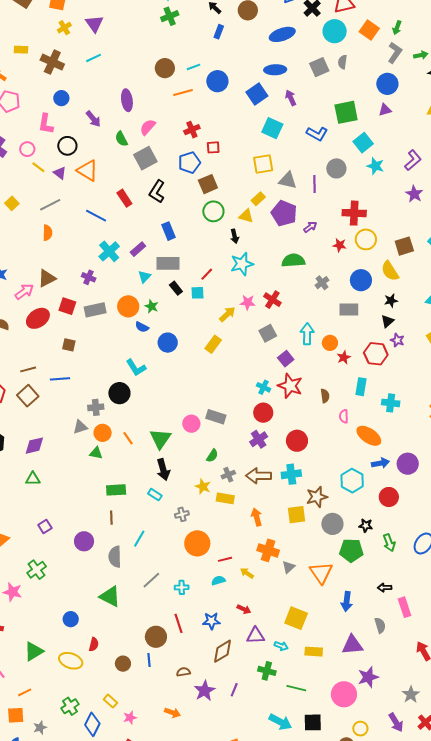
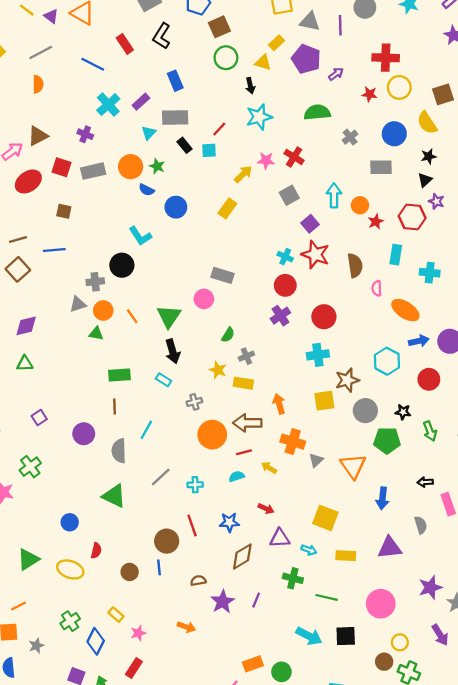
brown semicircle: (325, 396) -> (355, 265), size x1.5
gray rectangle: (216, 417) -> (223, 275), moved
brown arrow: (259, 476) -> (247, 423), moved
purple star: (368, 677) -> (430, 587), moved

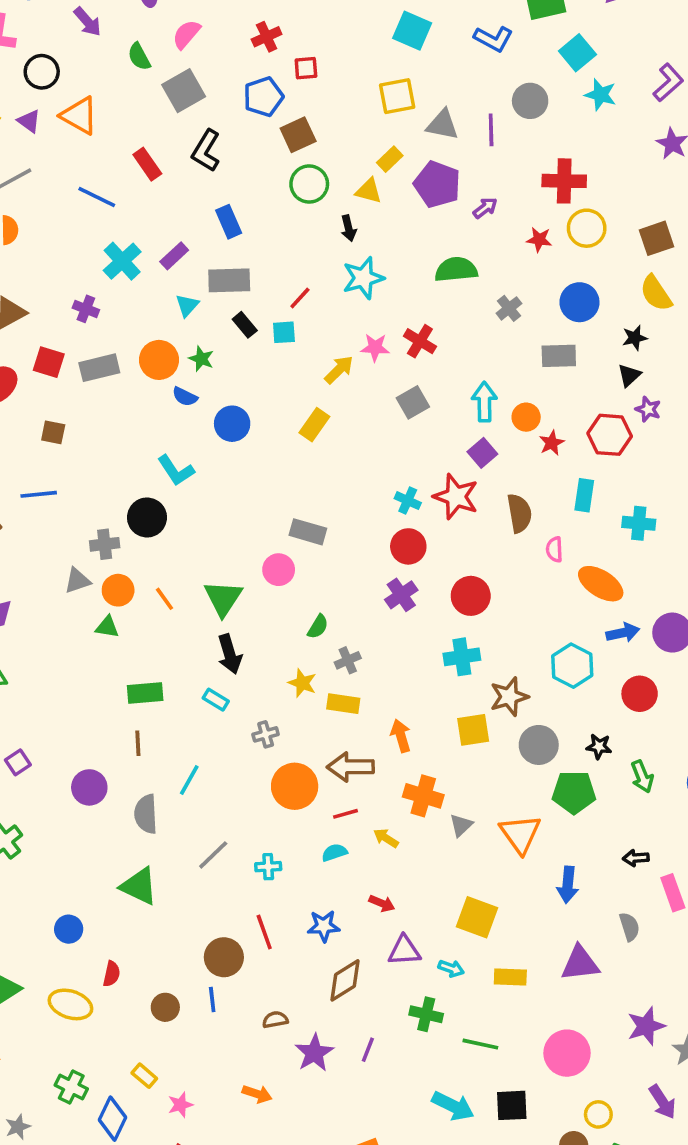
yellow semicircle: (427, 123) -> (656, 293), moved
purple square: (310, 224) -> (482, 453), moved
green cross: (70, 621) -> (71, 1087), turned -30

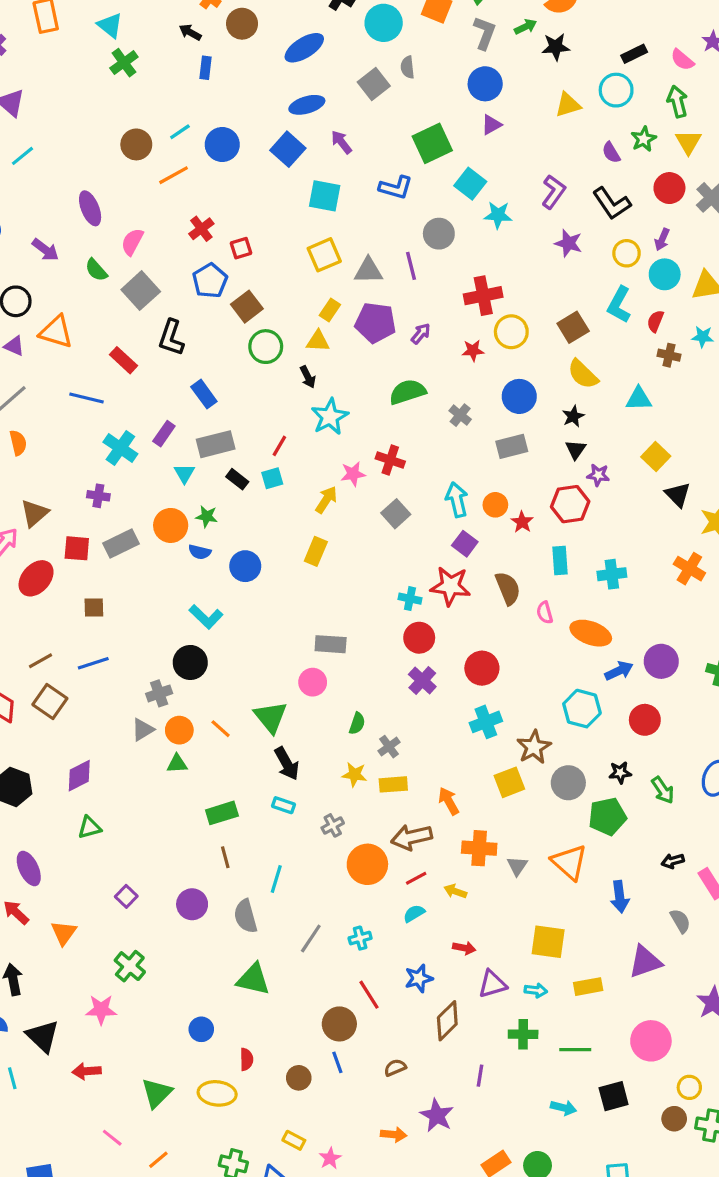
purple star: (314, 1053) -> (437, 1115), moved
cyan arrow: (453, 1106) -> (564, 1108), size x0.7

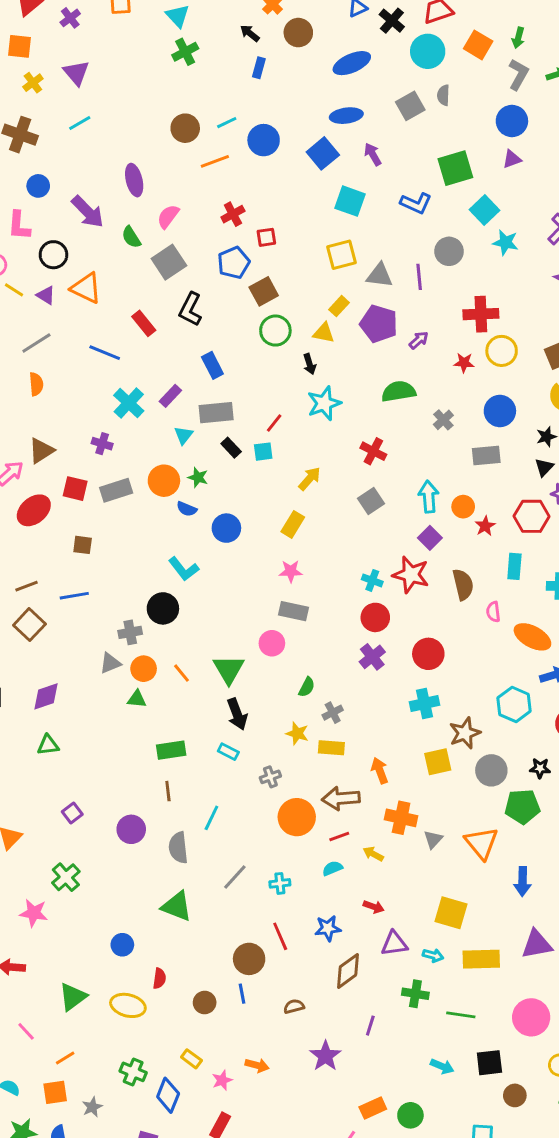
purple arrow: (45, 250) -> (88, 212), size x1.4
pink star: (353, 474) -> (291, 571), moved
yellow rectangle: (588, 987) -> (481, 959), size x1.4
brown circle: (674, 1119) -> (515, 1095), moved
orange arrow: (394, 1135) -> (257, 1065), moved

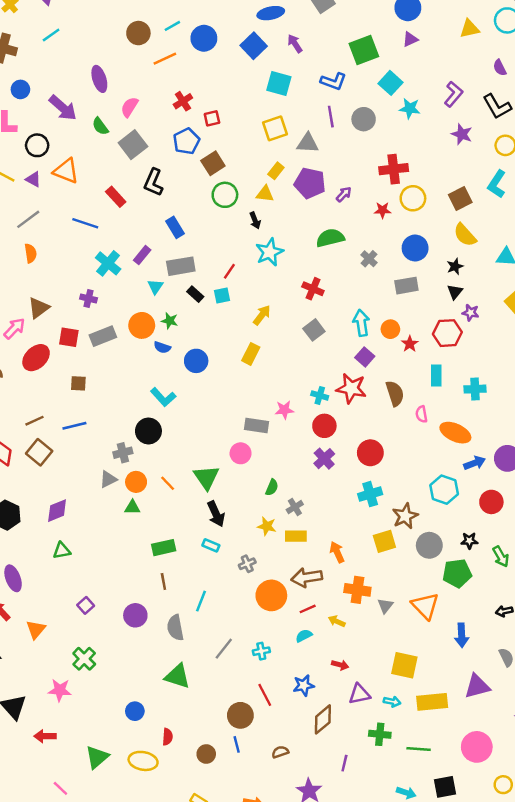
purple line: (419, 277) -> (331, 117), moved
pink star: (291, 571) -> (284, 410), moved

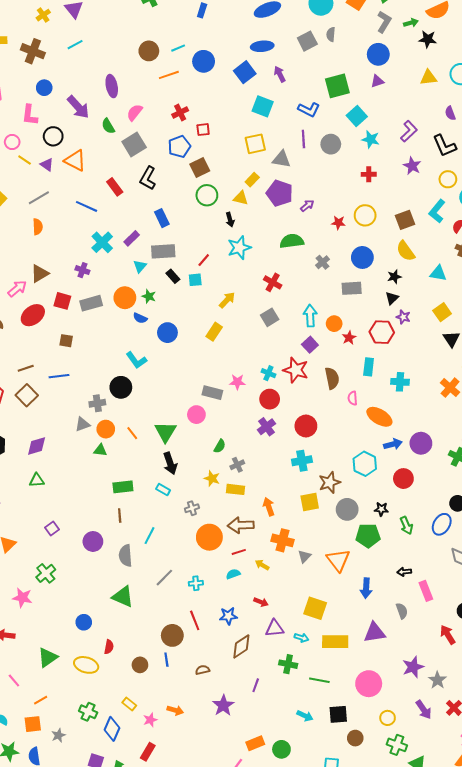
red cross: (394, 169) -> (369, 174), moved, size x0.6

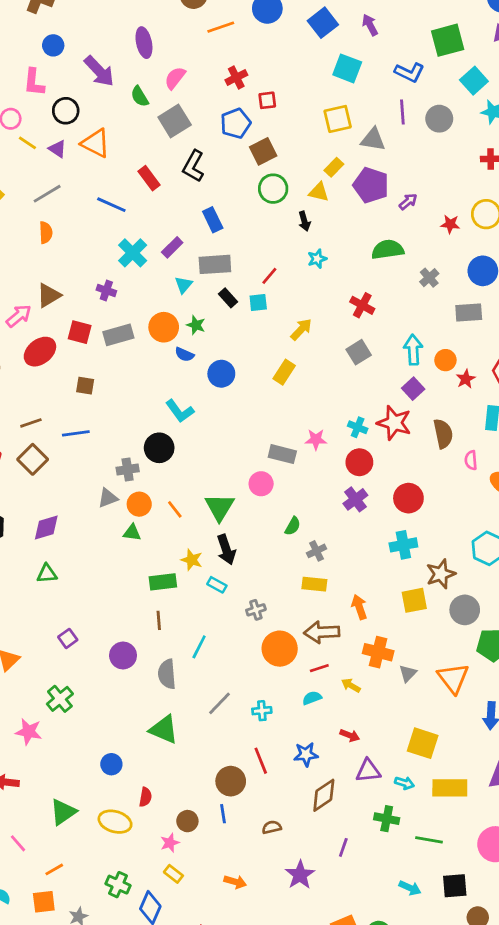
cyan star: (239, 248) -> (317, 259), size x0.6
yellow star: (212, 478) -> (192, 560), moved
pink star: (150, 720) -> (170, 843), moved

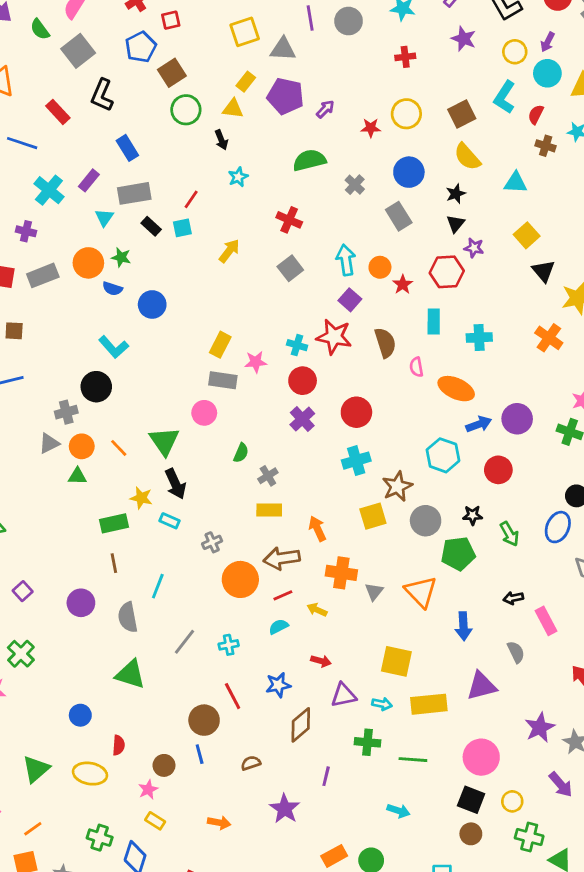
gray rectangle: (469, 312) -> (399, 216), turned 68
yellow rectangle: (284, 372) -> (220, 345), moved
black square: (455, 886) -> (471, 800), moved, turned 32

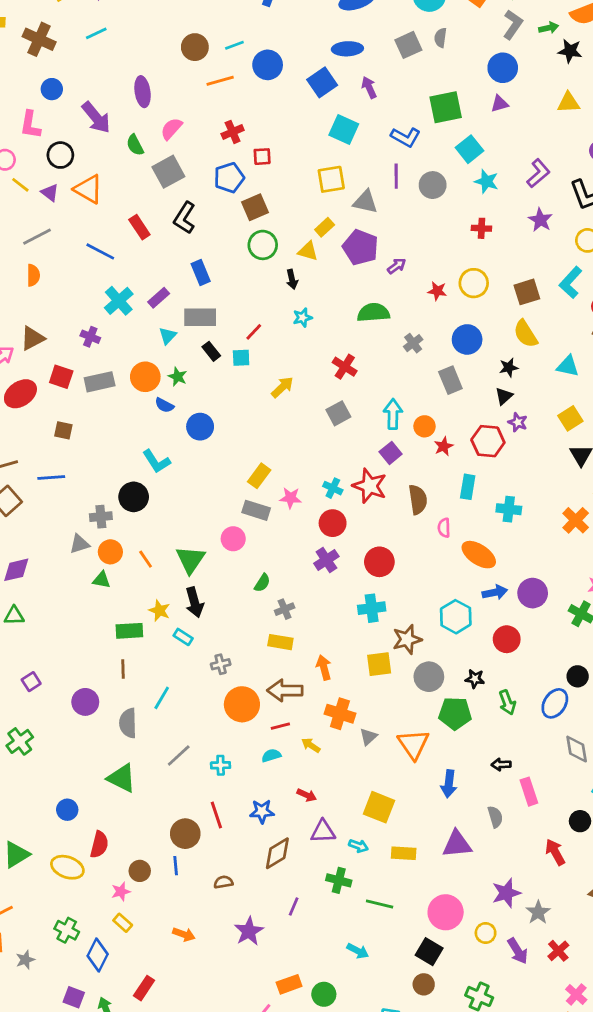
yellow rectangle: (429, 704) -> (404, 853), size x0.7
red semicircle: (119, 745) -> (99, 845), size x1.4
yellow circle: (512, 801) -> (486, 933), moved

